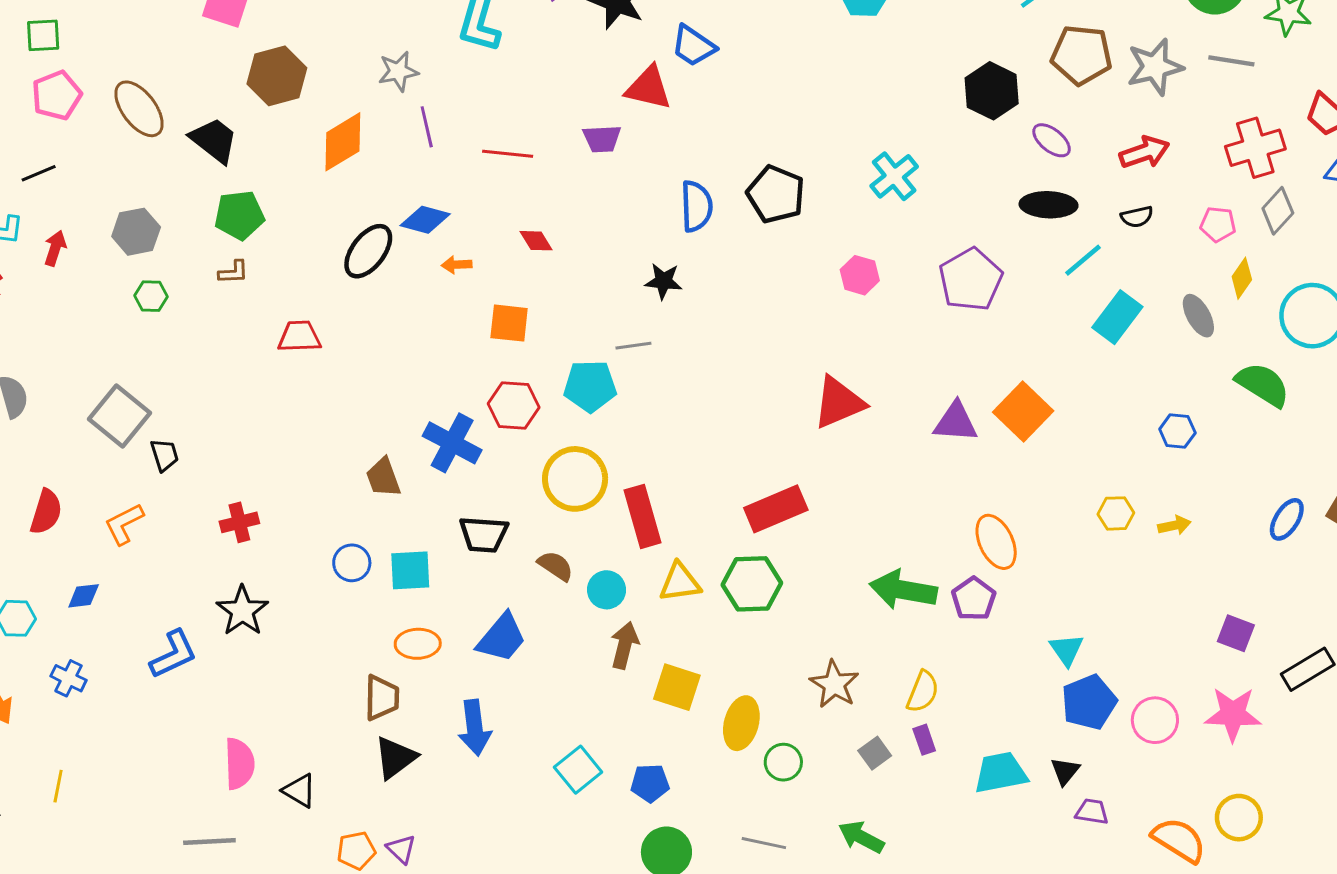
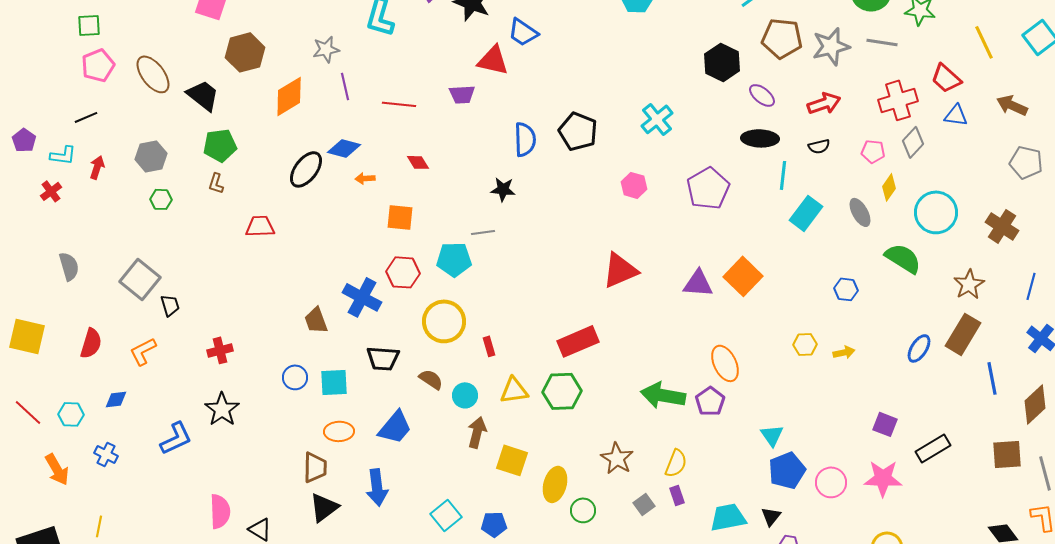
cyan line: (1083, 260) -> (783, 175), turned -44
brown L-shape: (233, 272) -> (216, 183), turned 110
red rectangle: (642, 516) -> (489, 346), size x0.5

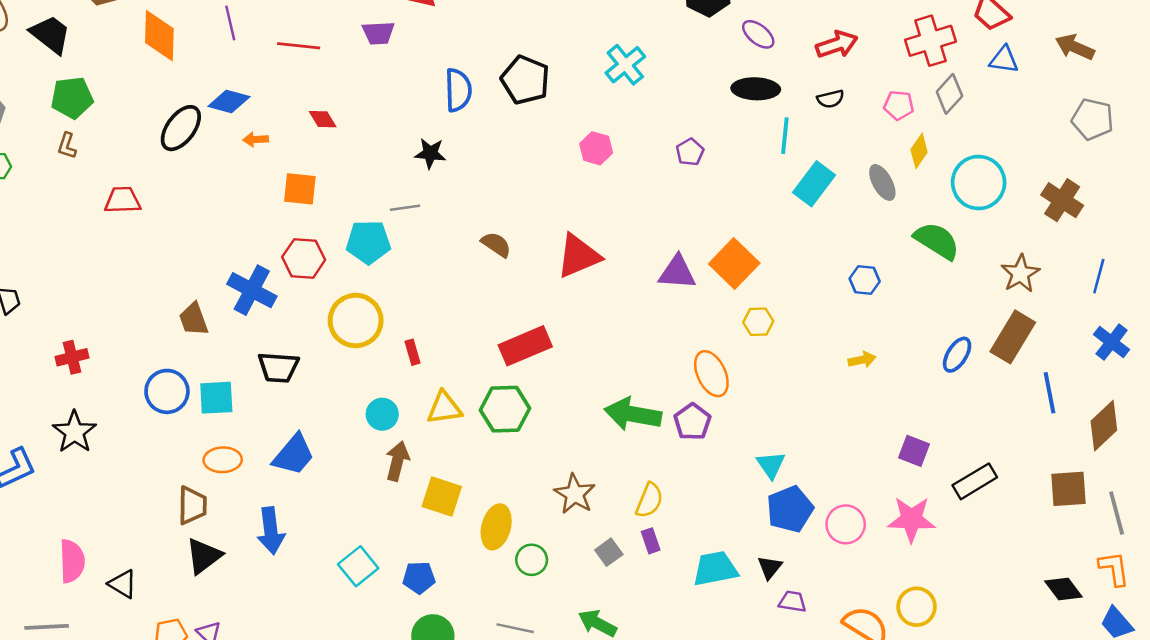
orange diamond: (289, 96) -> (159, 36), turned -57
purple pentagon: (708, 188) -> (690, 152), size x0.5
yellow hexagon: (805, 344) -> (758, 322), moved
blue circle: (295, 377) -> (167, 391), size x1.4
brown semicircle: (431, 379) -> (496, 245), moved

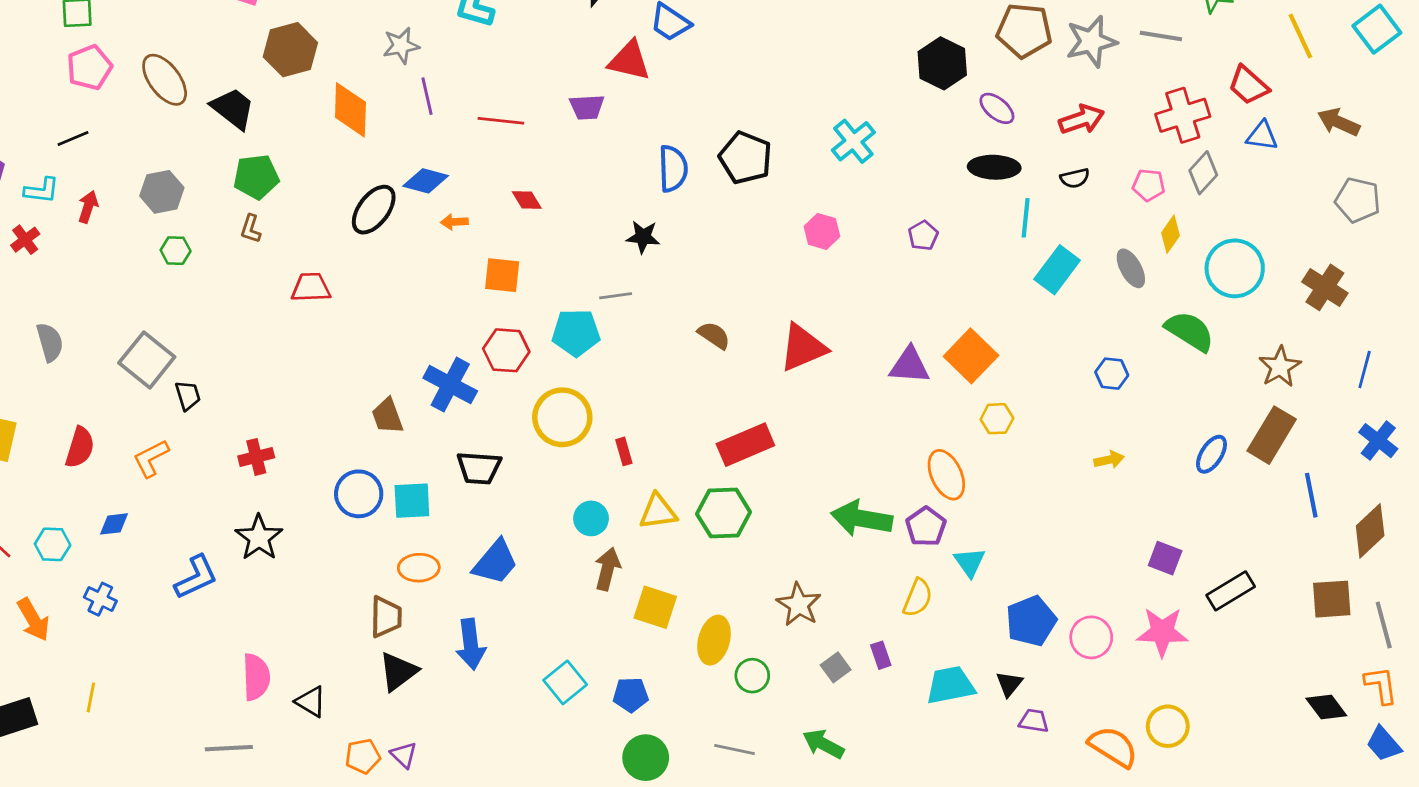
cyan triangle: (771, 465) -> (970, 562), moved
yellow semicircle: (649, 500) -> (918, 598), moved

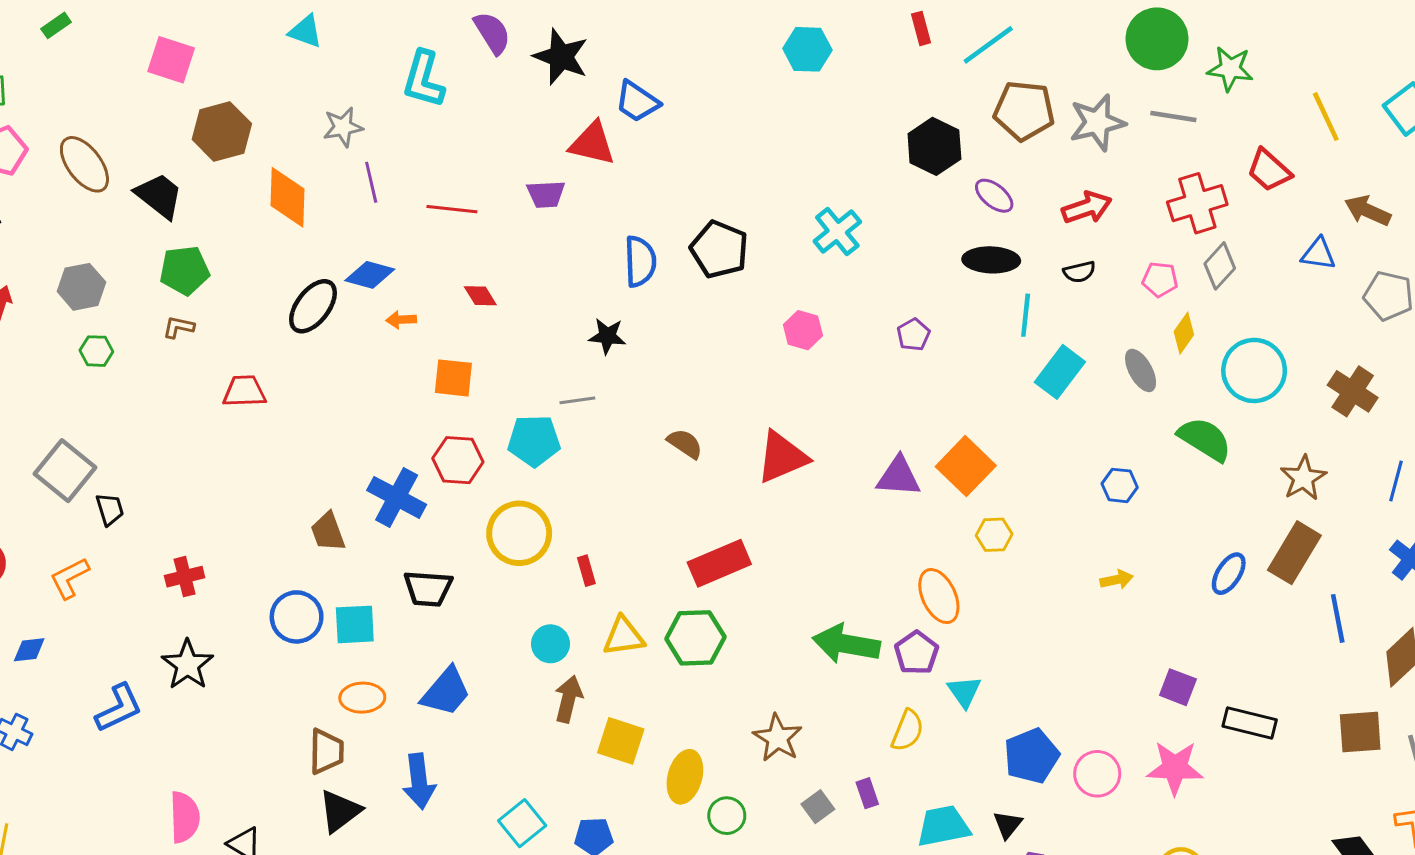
blue triangle: (1262, 136) -> (1318, 254), moved
brown L-shape: (251, 229) -> (179, 327), turned 84
black rectangle: (1231, 591) -> (1250, 723), turned 45

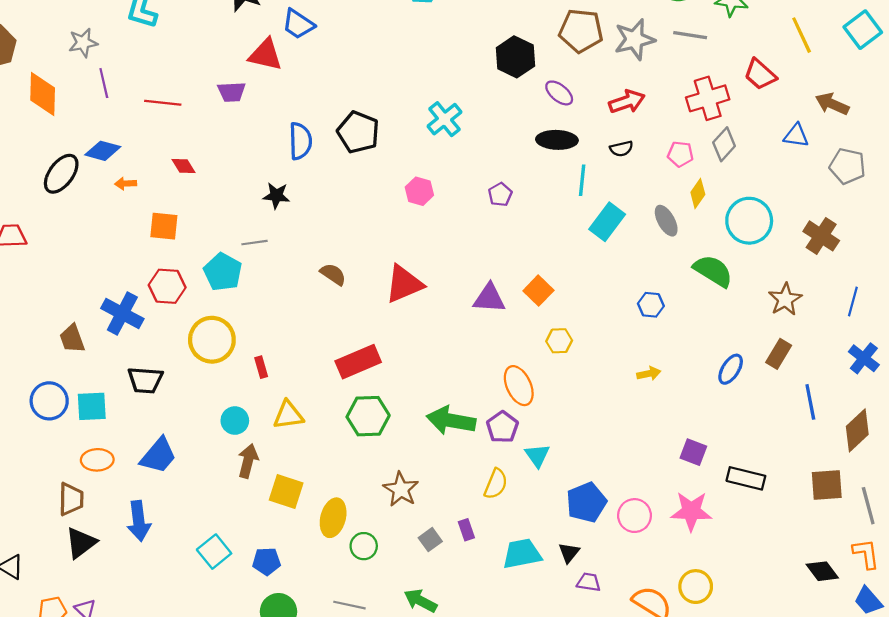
cyan pentagon: (534, 441) -> (223, 272), turned 30
orange square: (966, 466) -> (538, 291), size x0.7
brown rectangle: (1294, 553) -> (779, 354), size x0.7
green hexagon: (695, 638) -> (368, 416), moved

